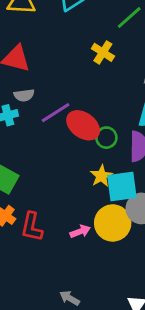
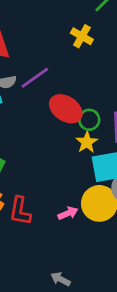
purple line: (56, 113) -> (35, 78), moved
yellow star: (101, 176) -> (87, 142), moved

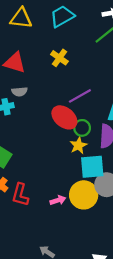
yellow cross: (82, 36) -> (59, 58), moved
purple line: (35, 78) -> (80, 96), moved

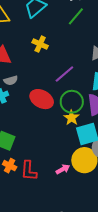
red ellipse: (64, 117) -> (42, 99), moved
green circle: (82, 128) -> (72, 102), size x1.5

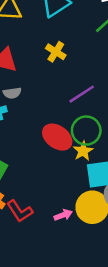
red ellipse: (42, 99) -> (57, 137), moved
red L-shape: (29, 171) -> (20, 211), turned -45

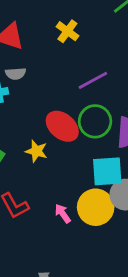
yellow star: (83, 151) -> (36, 151), moved, turned -30
pink arrow: (63, 215) -> (63, 213), turned -108

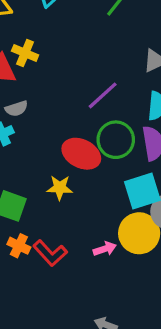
yellow cross: (67, 31) -> (25, 53), moved
pink arrow: (63, 213) -> (105, 249), turned 120

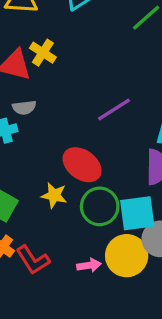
green circle: (116, 140) -> (100, 206), moved

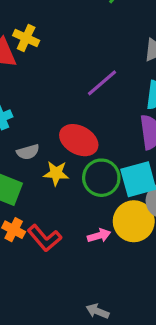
gray semicircle: (24, 108) -> (28, 152), moved

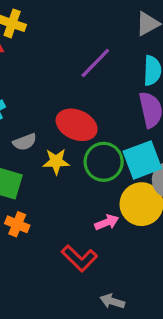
red L-shape: (44, 238) -> (79, 258), moved

